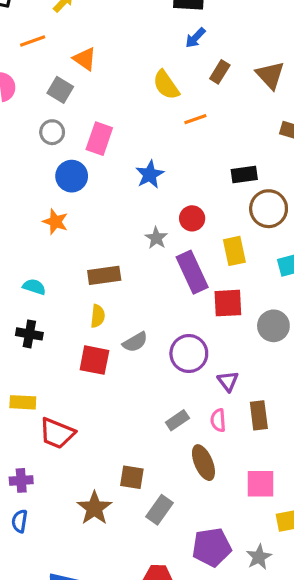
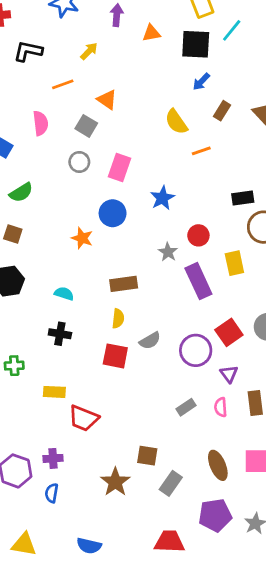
blue circle: (72, 176) -> (113, 213), moved
red square: (228, 303) -> (229, 332), moved, turned -32
brown ellipse: (203, 463) -> (218, 465), moved

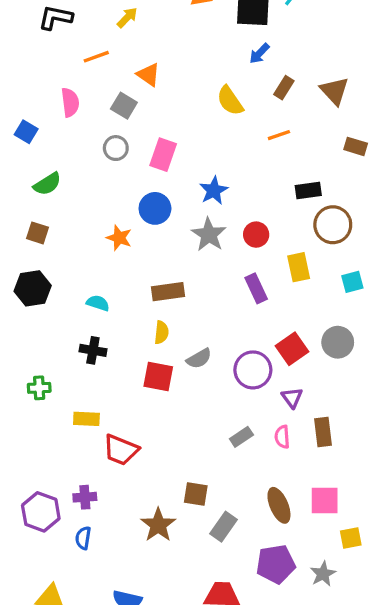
orange line: (201, 151) -> (279, 135), moved
gray star: (168, 252) -> (209, 235), moved, size x1.5
purple rectangle: (198, 281) -> (256, 288), size x0.7

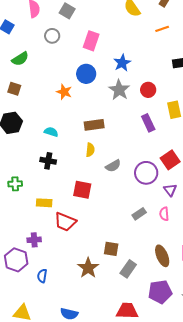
gray circle: (116, 148) -> (52, 36), moved
red square: (158, 376) -> (82, 190), moved
purple cross: (85, 497) -> (34, 240), moved

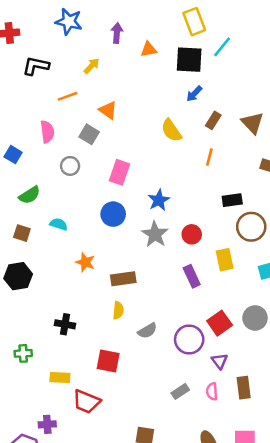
orange line: (162, 29) -> (209, 157), turned -56
orange star: (64, 92) -> (85, 262), moved
cyan semicircle: (51, 132) -> (59, 224), moved

